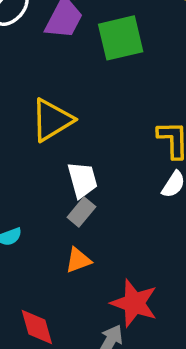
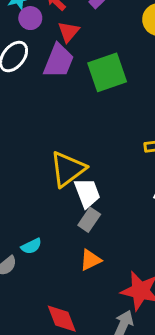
yellow triangle: (52, 120) -> (68, 169), moved

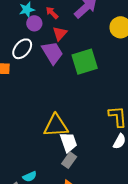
purple trapezoid: (59, 61) -> (52, 53), turned -55
yellow triangle: (68, 169) -> (56, 126), turned 32

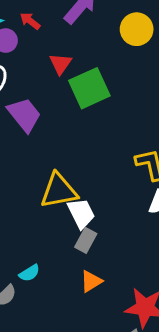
red triangle: (60, 33) -> (60, 64), moved
purple trapezoid: (52, 53) -> (24, 115), moved

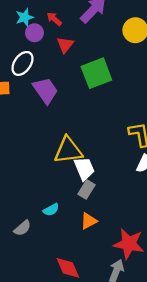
red triangle: (60, 64) -> (65, 45), moved
cyan semicircle: (29, 273) -> (51, 210), moved

